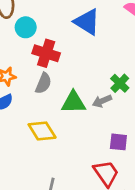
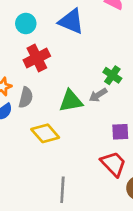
cyan circle: (26, 27) -> (26, 23), moved
red cross: (46, 53) -> (37, 58), turned -35
gray semicircle: (43, 83) -> (26, 97), moved

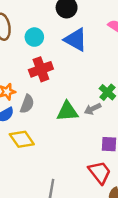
yellow diamond: (45, 133) -> (22, 139), moved

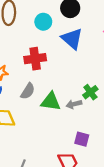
cyan circle: (34, 37) -> (43, 22), moved
gray semicircle: (27, 104) -> (28, 91), moved

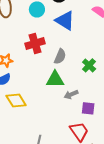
gray semicircle: (28, 91) -> (60, 56), moved
gray arrow: (74, 104) -> (71, 94), moved

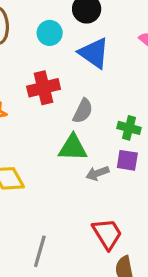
green cross: (89, 65) -> (129, 128), turned -32
purple square: (88, 108) -> (127, 160), moved

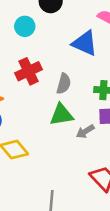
blue triangle: (94, 53) -> (85, 43), moved

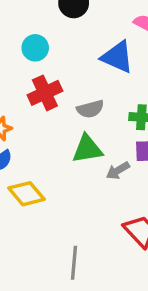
cyan circle: (25, 26) -> (35, 48), moved
gray semicircle: (64, 84) -> (90, 109), turned 60

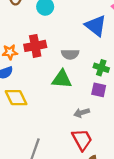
red cross: (45, 93) -> (35, 46), moved
gray arrow: (118, 171) -> (82, 113), moved

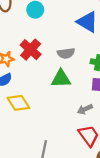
red cross: (35, 46) -> (31, 50), turned -30

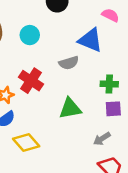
gray semicircle: (66, 53) -> (69, 63), moved

